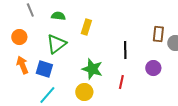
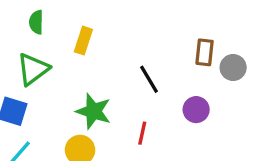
green semicircle: (58, 16) -> (36, 22), turned -96
black line: (125, 50) -> (149, 79), turned -30

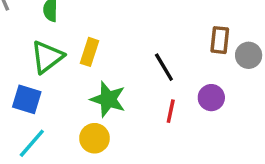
yellow rectangle: (83, 41) -> (89, 52), moved
red line: (142, 133) -> (171, 111), moved

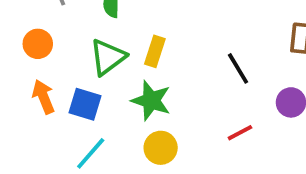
green star: (108, 99) -> (151, 101), moved
red line: (171, 111) -> (240, 133), moved, turned 50

